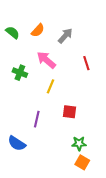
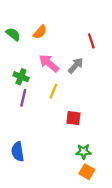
gray arrow: (65, 36) -> (76, 66), moved
red line: (86, 63) -> (91, 41), moved
purple line: (37, 119) -> (23, 98), moved
blue semicircle: (17, 143) -> (18, 152), turned 48

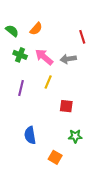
gray arrow: (76, 66) -> (68, 59), turned -140
green cross: (21, 77) -> (20, 55), moved
blue semicircle: (18, 152) -> (30, 135), moved
orange square: (87, 172) -> (55, 157), moved

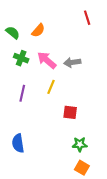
red line: (82, 37) -> (87, 18), moved
blue semicircle: (30, 135) -> (18, 143), moved
orange square: (55, 157) -> (82, 168), moved

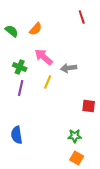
green cross: (21, 58) -> (20, 67), moved
gray arrow: (72, 62) -> (69, 68), moved
red square: (70, 112) -> (89, 106), moved

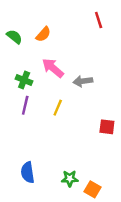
yellow line: (48, 82) -> (58, 108), moved
blue semicircle: (17, 135) -> (28, 172), moved
green star: (75, 136) -> (70, 178), moved

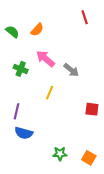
gray arrow: (83, 81) -> (71, 70), turned -133
purple line: (25, 105) -> (16, 111), moved
blue semicircle: (28, 172) -> (24, 133), moved, turned -66
orange square: (93, 189) -> (89, 158), moved

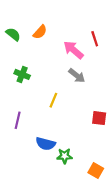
red line: (85, 17) -> (95, 39), moved
pink arrow: (45, 59) -> (73, 50), moved
blue semicircle: (24, 133) -> (46, 144), moved
green star: (60, 154) -> (65, 156), moved

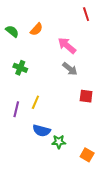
red line: (95, 39) -> (86, 14), moved
yellow line: (53, 100) -> (35, 102), moved
red square: (99, 118) -> (86, 96), moved

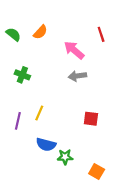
red line: (86, 14) -> (101, 34), moved
gray arrow: (70, 69) -> (77, 76), turned 133
red square: (86, 96) -> (91, 119), moved

